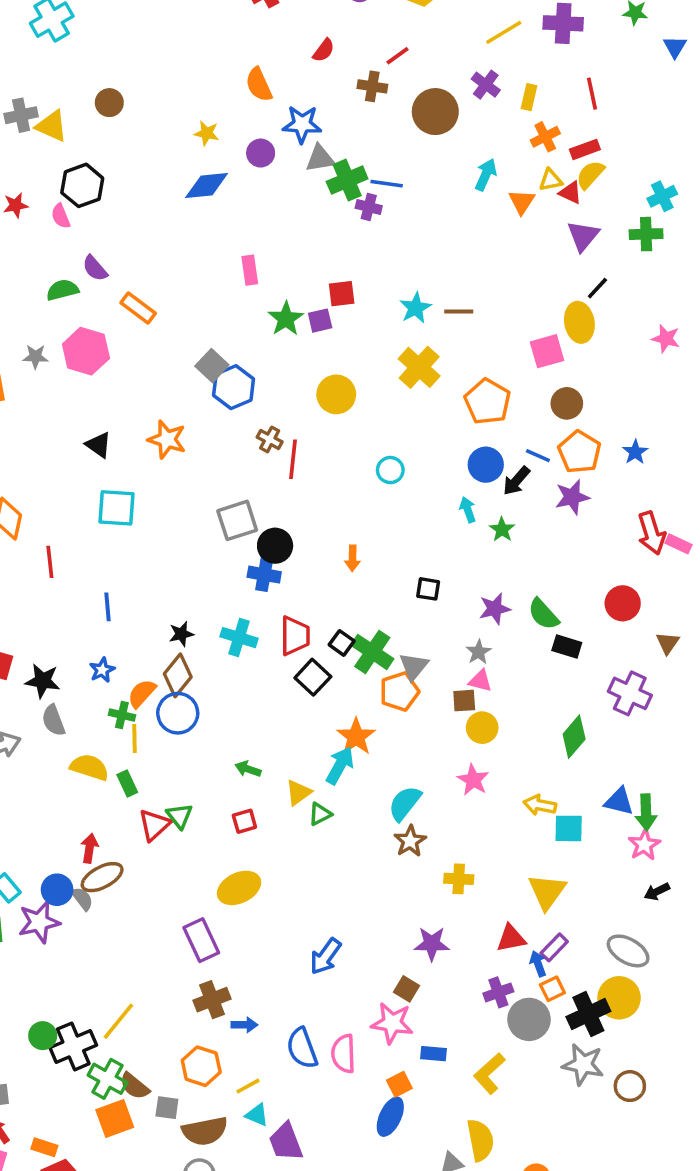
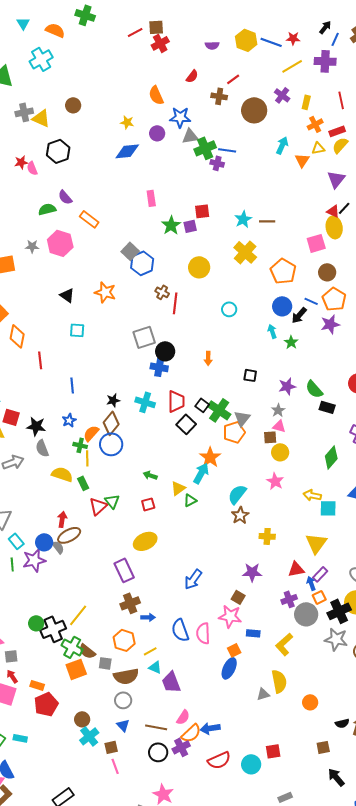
red triangle: (570, 193) -> (333, 211), moved
pink semicircle: (61, 216) -> (32, 168), moved
cyan square: (117, 508) -> (77, 330), size x0.7

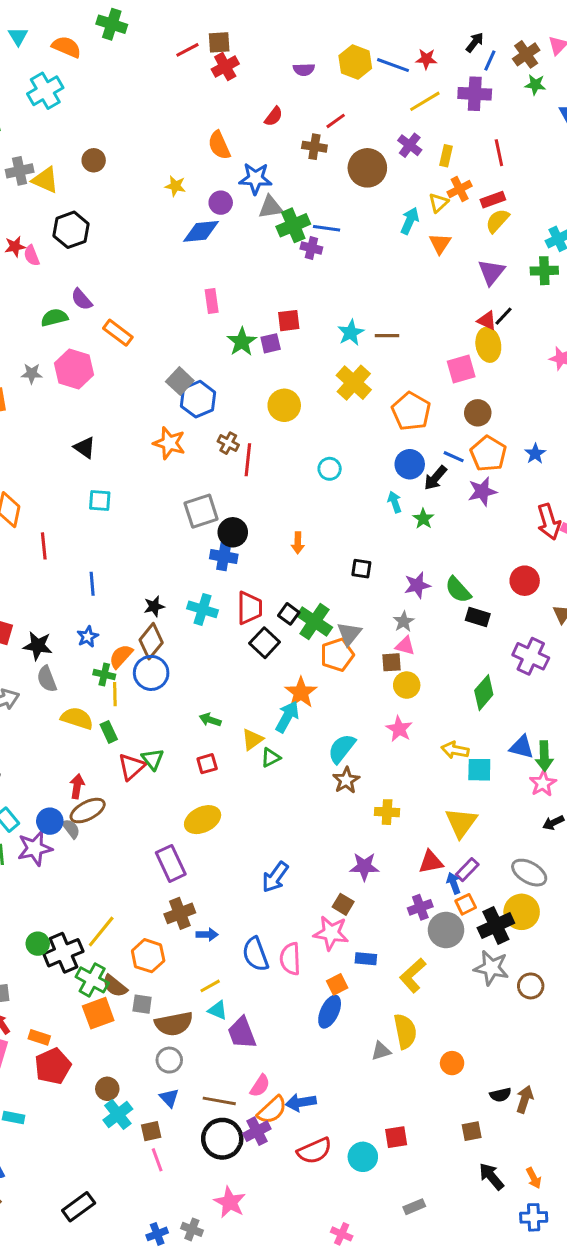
yellow triangle: (318, 148) -> (438, 203), moved, turned -32
blue diamond: (127, 151) -> (201, 231), moved
orange star: (105, 292) -> (169, 443), moved
orange hexagon: (124, 640) -> (148, 956), moved
black circle: (158, 752) -> (222, 1139), size x1.4

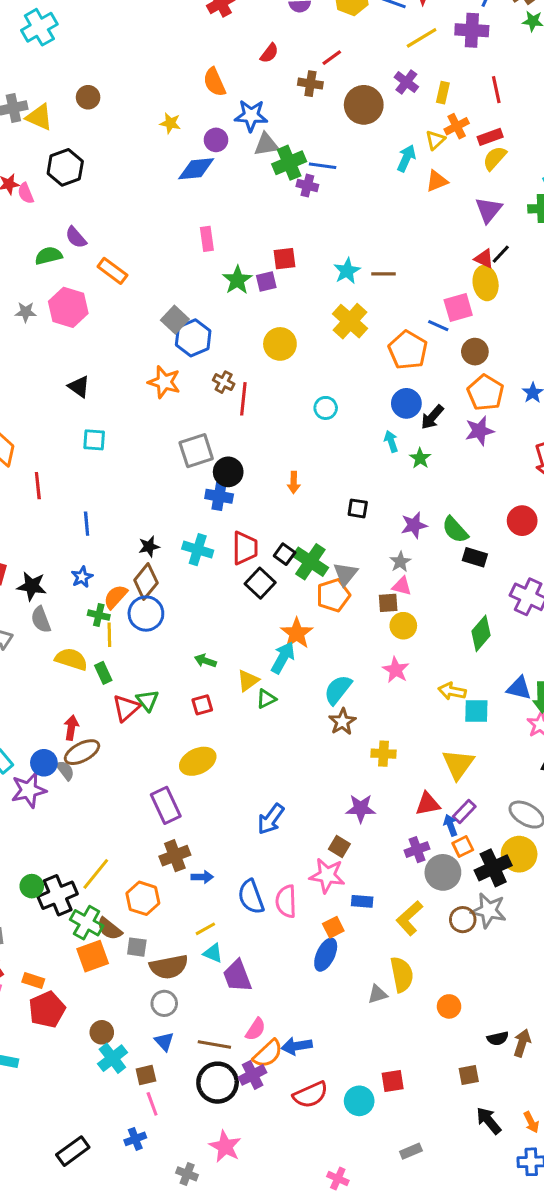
orange triangle: (440, 243) -> (437, 181), turned 35
blue line: (454, 457) -> (438, 326), moved
brown circle: (531, 986) -> (463, 920), moved
blue cross: (157, 1234) -> (135, 1139), moved

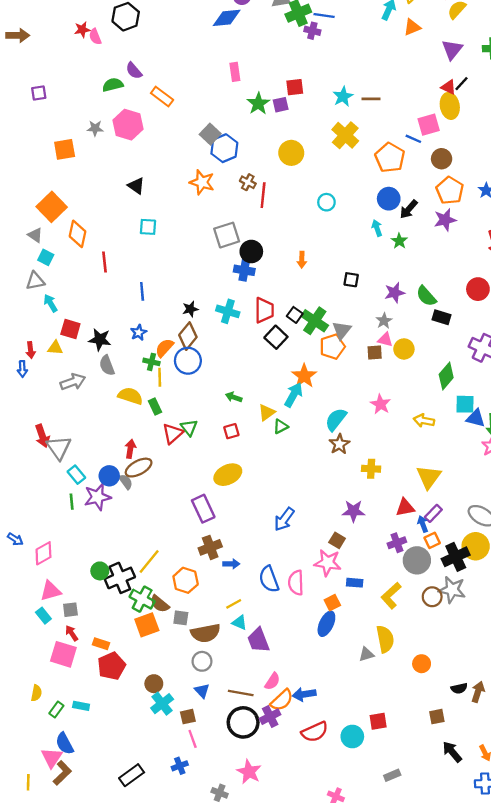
yellow circle: (403, 626) -> (404, 349), moved
cyan square: (476, 711) -> (465, 404), moved

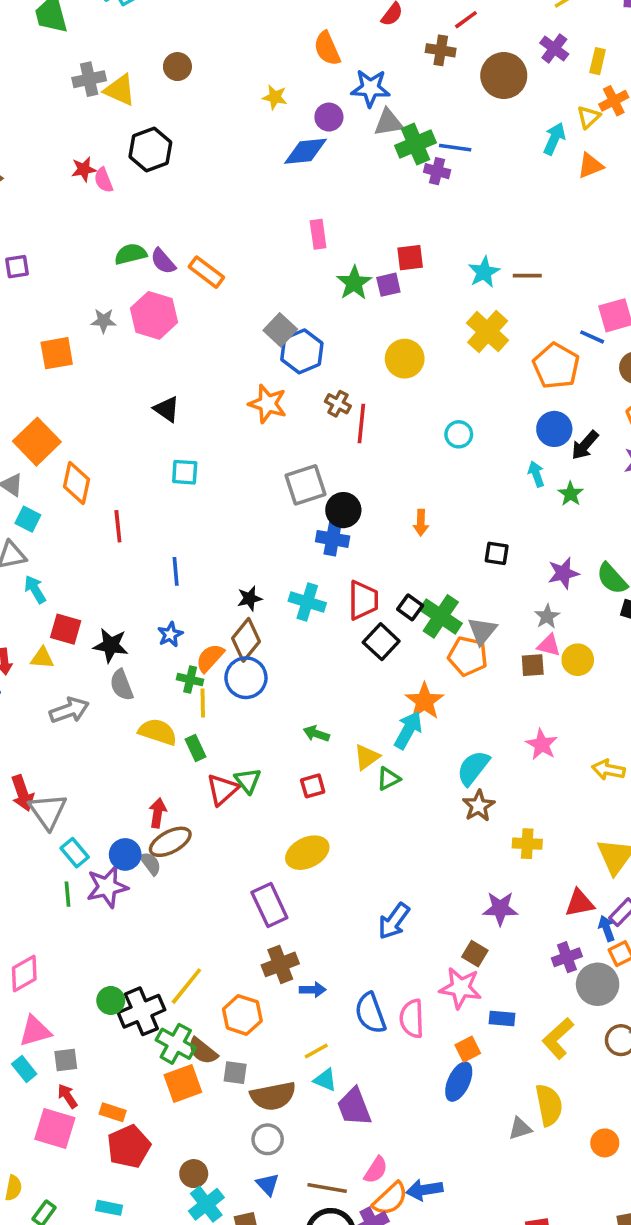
purple semicircle: (134, 71) -> (163, 261), moved
orange pentagon: (332, 347) -> (468, 656), turned 30
cyan rectangle: (81, 706) -> (109, 1208), moved

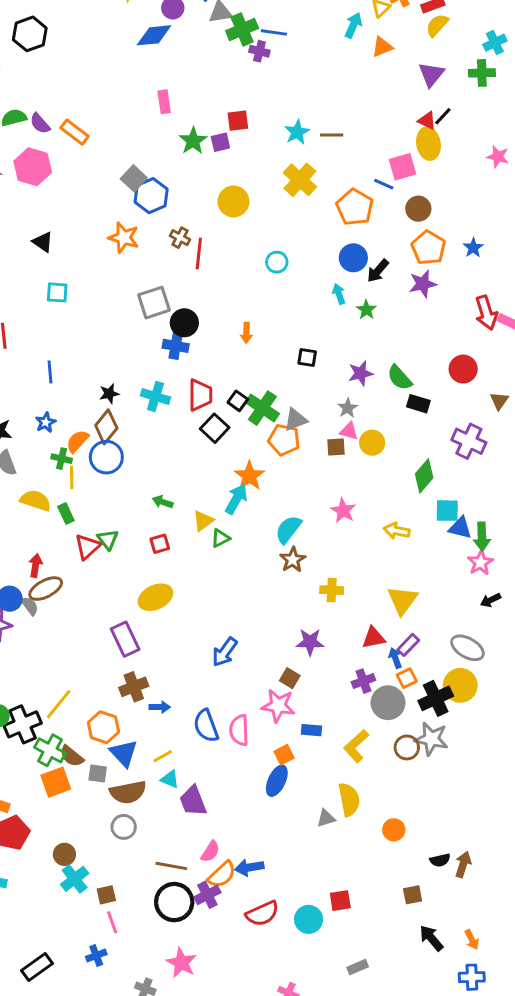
gray triangle: (482, 631) -> (296, 420), turned 30
blue triangle: (268, 1184) -> (124, 753), moved, size x1.5

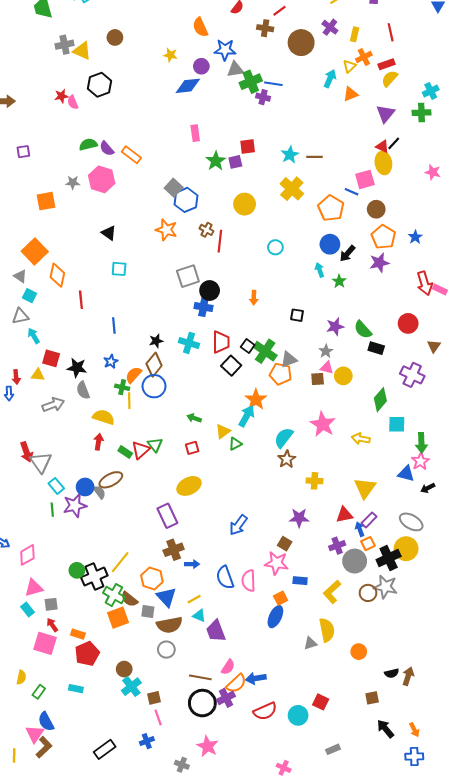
pink star: (343, 511) -> (323, 424), size x1.4
green rectangle: (66, 513) -> (125, 452), moved, turned -32
blue triangle: (460, 528) -> (406, 474), moved
red arrow: (36, 565) -> (98, 442), moved
red square: (340, 901) -> (321, 702), turned 35

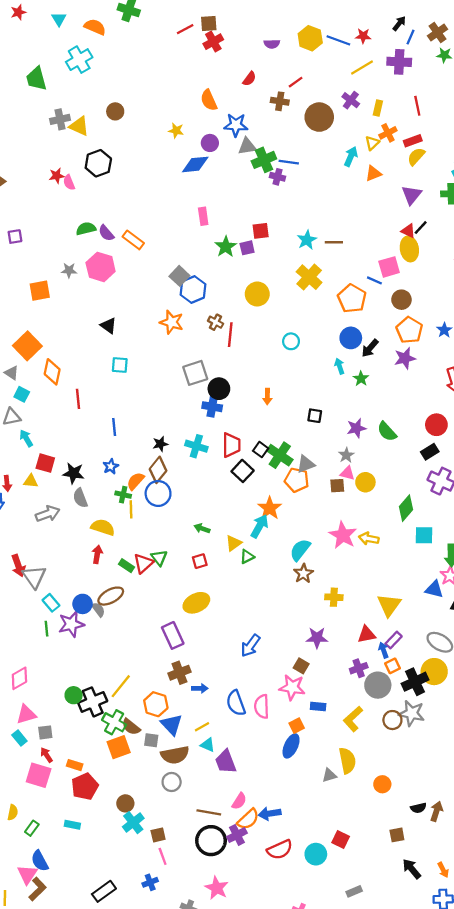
black rectangle: (376, 348) -> (430, 452), moved, turned -49
yellow arrow: (361, 439) -> (369, 539), moved

